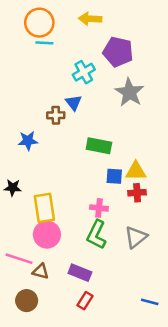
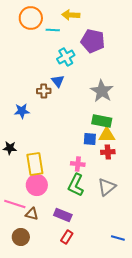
cyan line: (44, 43) -> (53, 30), moved
gray star: (129, 92) -> (102, 91), moved
green rectangle: (99, 146) -> (102, 121), moved

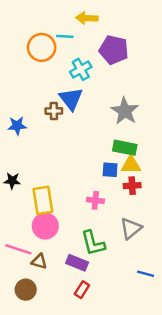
orange circle: (31, 18) -> (42, 47), moved
blue triangle: (58, 81) -> (71, 99), size x1.5
blue star: (22, 111) -> (17, 126), moved
green L-shape: (76, 185) -> (93, 243), moved, turned -40
blue line: (118, 238) -> (146, 274), moved

